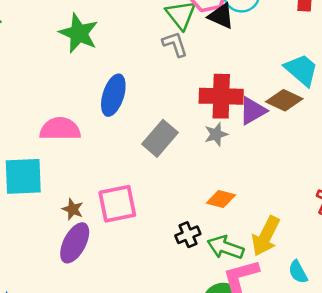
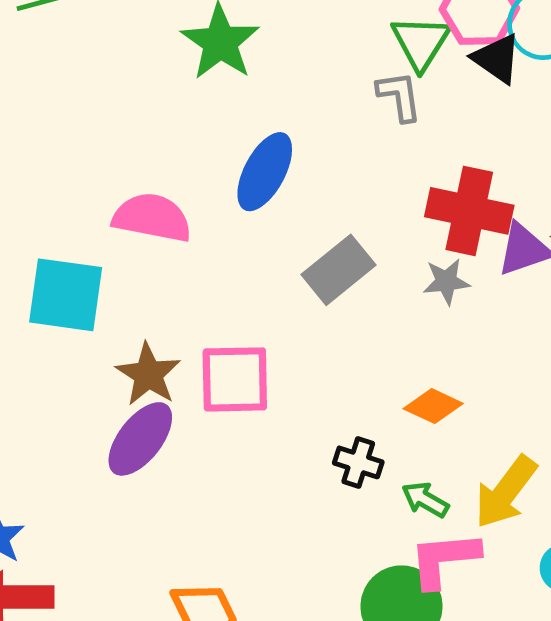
brown star: (73, 209) -> (148, 374), size x1.5
black cross: (188, 235) -> (358, 462), turned 30
green arrow: (225, 247) -> (425, 500), size x0.7

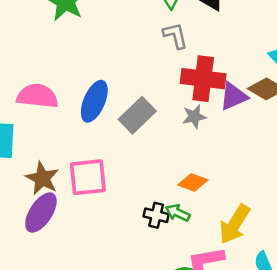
gray L-shape: (399, 96) -> (175, 36), moved
blue ellipse: (265, 172) -> (94, 101), moved
green arrow: (425, 500) -> (178, 213), moved

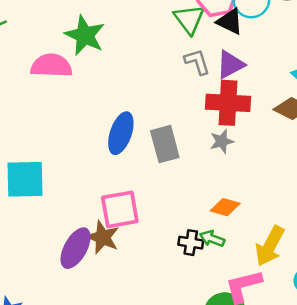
pink semicircle: (37, 96) -> (51, 66), moved
purple triangle: (234, 96) -> (230, 65), moved
gray rectangle: (137, 115) -> (165, 144), turned -57
brown star: (42, 178) -> (103, 237), moved

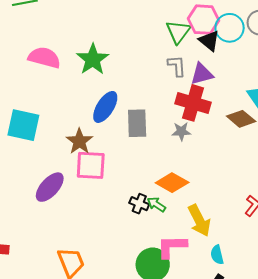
green star: (85, 35) -> (93, 59), moved
pink semicircle: (51, 66) -> (44, 58), moved
orange diamond: (225, 207) -> (172, 183), size x1.4
brown star: (103, 237) -> (79, 141), moved
yellow arrow: (270, 246) -> (199, 220), turned -68

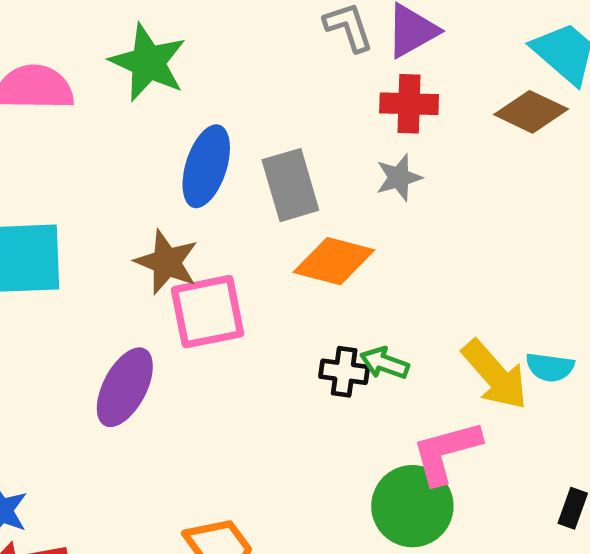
red cross: (193, 103) -> (409, 104), size x0.7
orange diamond: (172, 183) -> (334, 261), moved
cyan semicircle: (217, 255) -> (550, 367), moved, turned -54

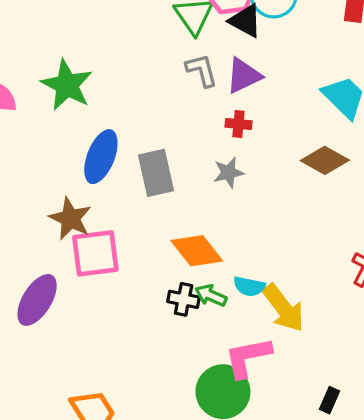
red cross: (409, 104) -> (239, 124), size x0.7
brown diamond: (531, 112) -> (325, 160), moved
orange diamond: (334, 261) -> (197, 251), moved, turned 33
cyan semicircle: (550, 367) -> (249, 286), moved

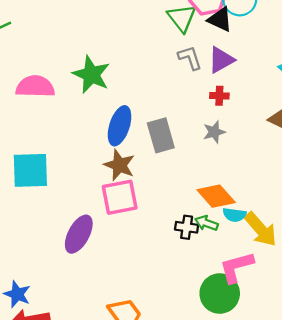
brown star: (70, 219) -> (119, 165), moved
orange diamond: (197, 251) -> (216, 196), moved

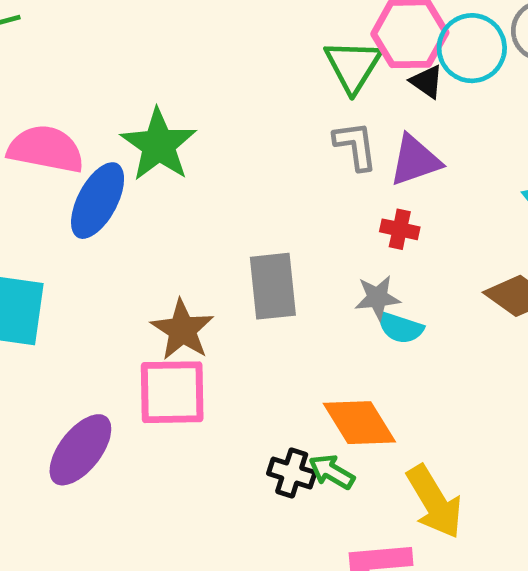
black triangle: (220, 19) -> (427, 82), size x0.7
blue ellipse: (120, 126) -> (98, 201), moved
cyan semicircle: (234, 215) -> (400, 328), moved

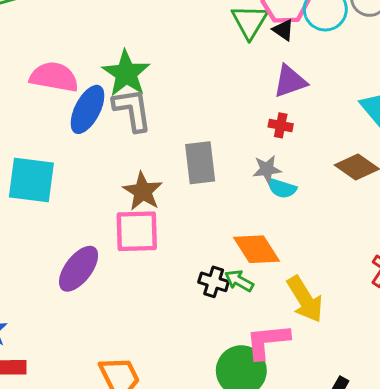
black triangle: (427, 82) -> (283, 30), moved
gray L-shape: (355, 146) -> (132, 110), moved, size x1.4

